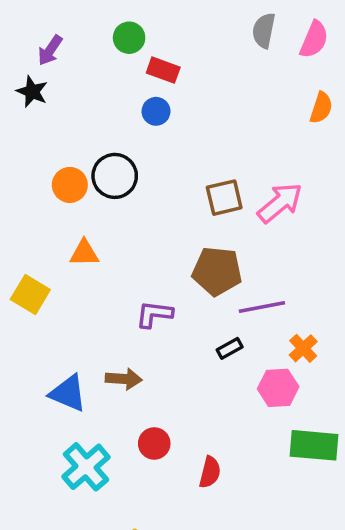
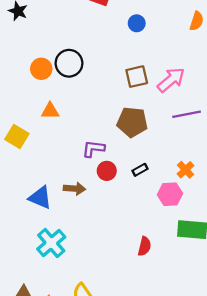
blue circle: (156, 111) -> (137, 23), moved
purple line: (262, 307) -> (187, 114), moved
red circle: (154, 443) -> (107, 171), moved
red semicircle: (210, 472) -> (144, 246), moved

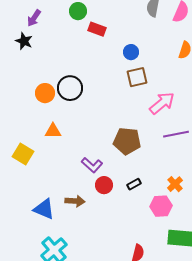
brown square: (137, 77) -> (137, 77), moved
purple L-shape: (93, 149) -> (92, 165), turned -145

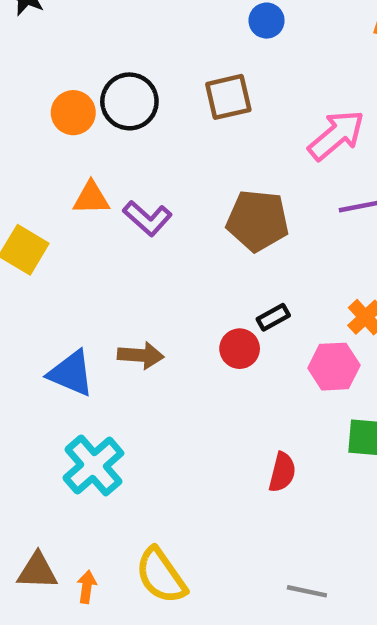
brown square: (137, 77) -> (228, 97), moved
purple L-shape: (92, 165) -> (147, 218), moved
red circle: (104, 185) -> (240, 349), moved

